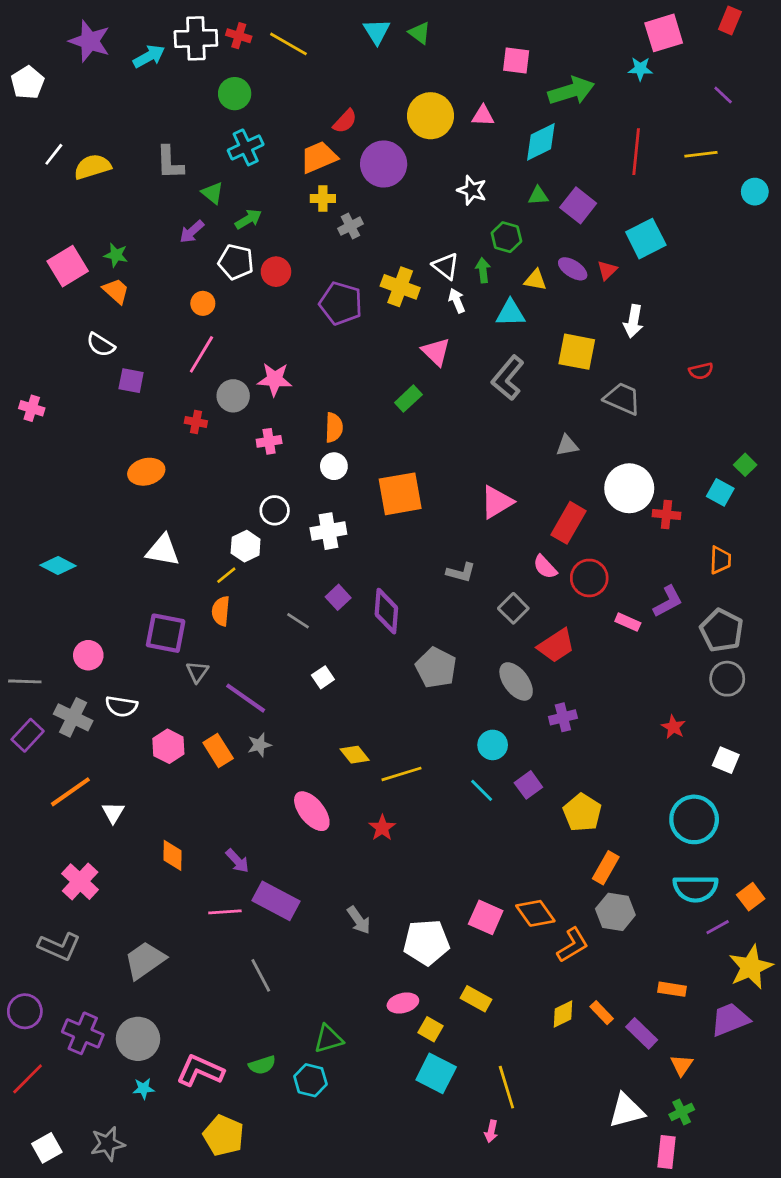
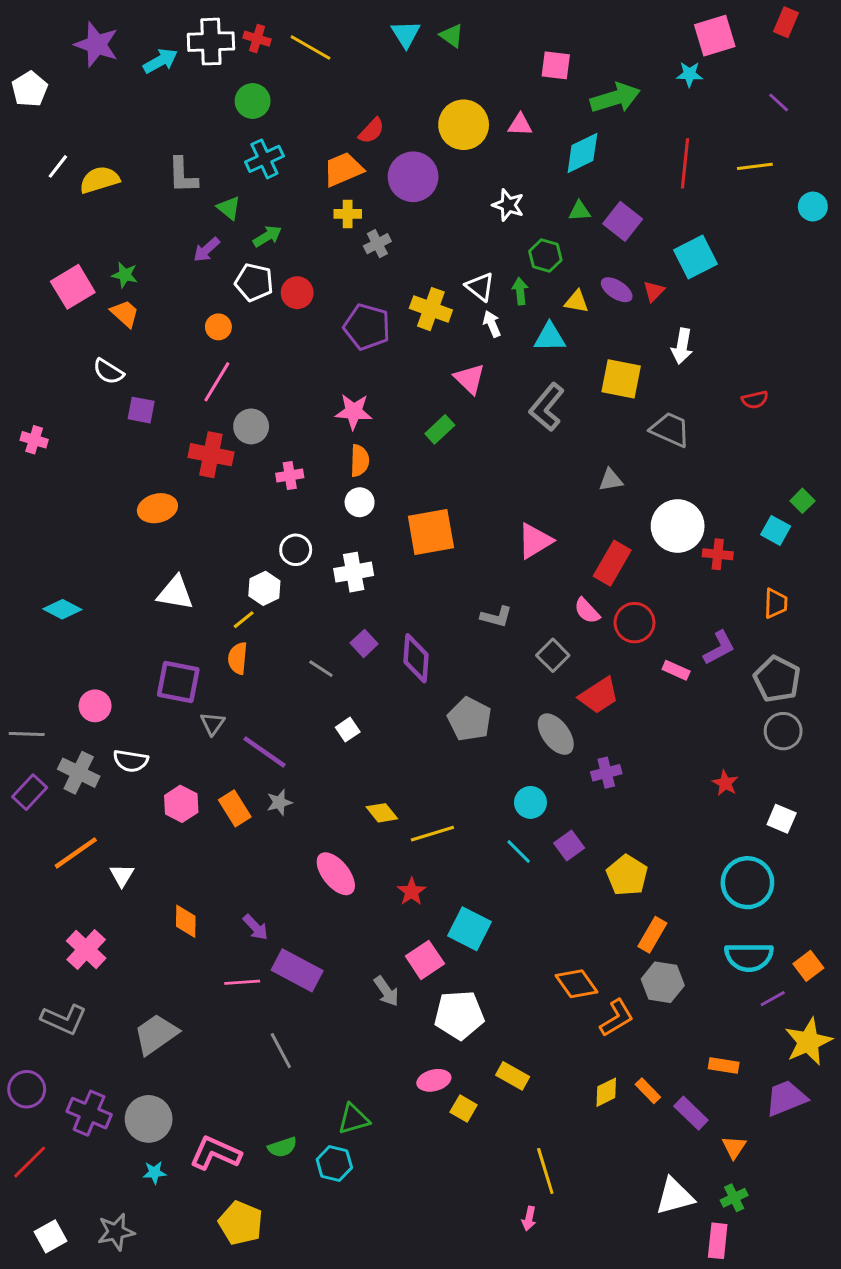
pink star: (275, 379) -> (354, 412), moved
red cross: (196, 422) -> (211, 455), size x1.8
pink square: (486, 917) -> (425, 960), moved, turned 32
cyan square: (436, 1073) -> (470, 929), moved

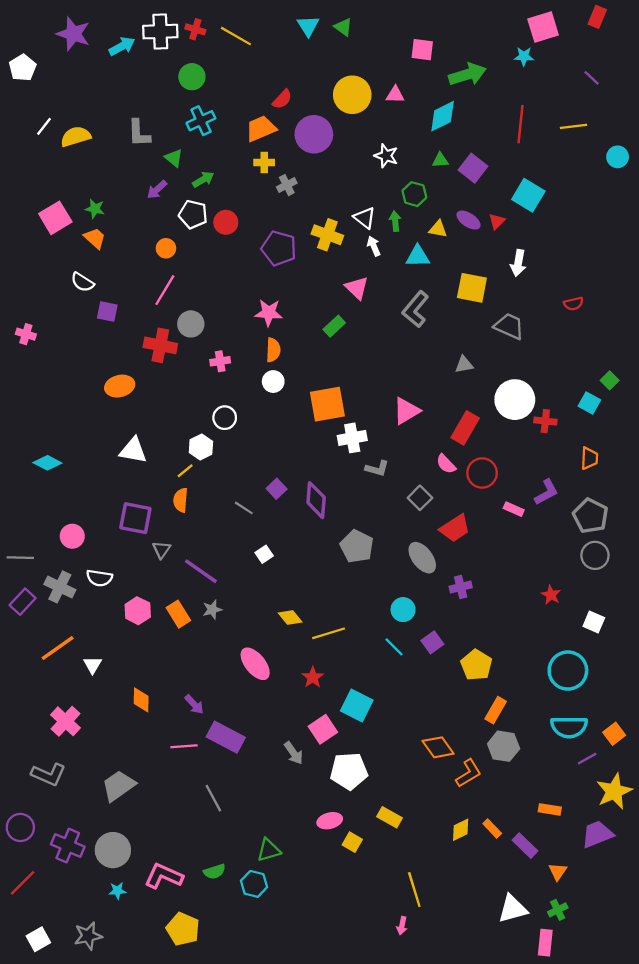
cyan square: (695, 257) -> (528, 195), turned -32
white cross: (354, 572) -> (352, 438), moved

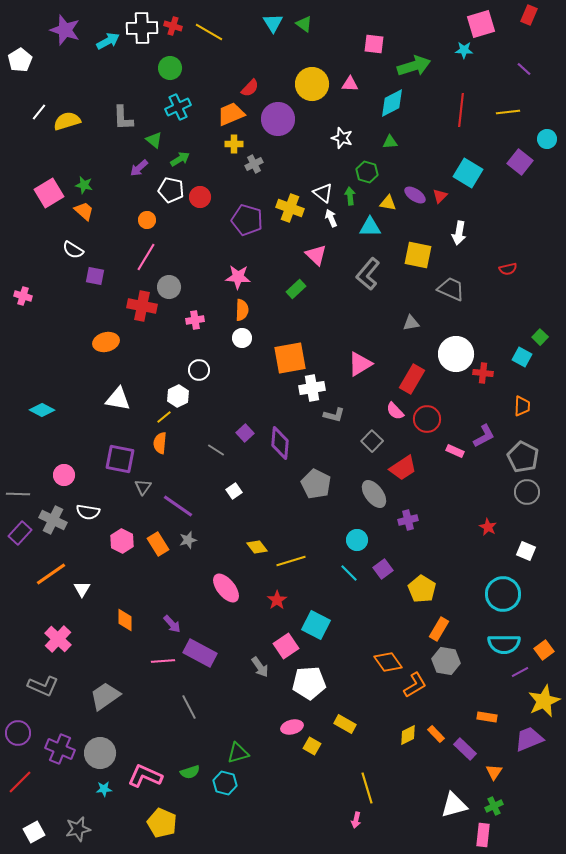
purple square: (473, 168) -> (520, 162), moved

